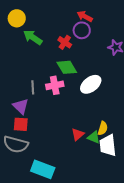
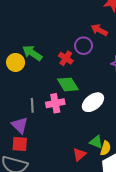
red arrow: (85, 16) -> (99, 30), moved
yellow circle: (17, 18) -> (16, 62), moved
green triangle: (94, 137) -> (96, 142), moved

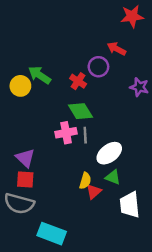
white ellipse: (93, 102) -> (109, 153), moved
gray line: (32, 105) -> (85, 135), moved
yellow semicircle: (106, 148) -> (85, 181), moved

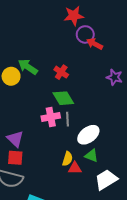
red star: (132, 16) -> (74, 16), moved
purple circle: (98, 67) -> (85, 34), moved
red triangle: (94, 192) -> (75, 168), turned 40
white trapezoid: (130, 205) -> (106, 180), turned 65

